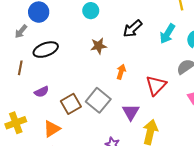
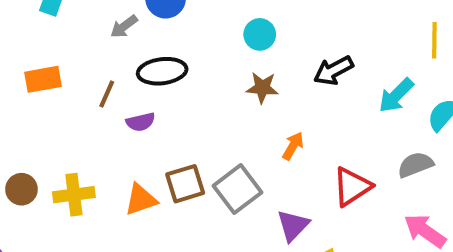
cyan circle: (91, 11) -> (260, 34), moved
purple semicircle: (42, 92) -> (141, 122), moved
orange triangle: (52, 129) -> (141, 199), moved

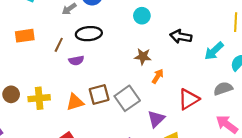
black arrow: (333, 71) -> (181, 36), turned 36
brown star: (262, 88) -> (143, 57), moved

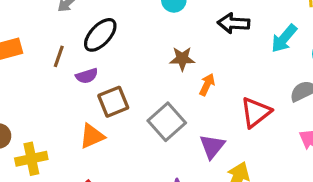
black ellipse: (89, 34) -> (100, 35), turned -35
brown square: (99, 94) -> (113, 102), moved
yellow cross: (39, 98) -> (31, 159), moved

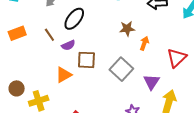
brown line: (59, 56) -> (49, 35), turned -48
brown square: (113, 102) -> (86, 60), turned 30
orange triangle: (92, 136) -> (64, 75), moved

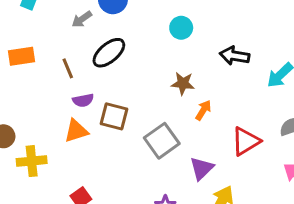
purple semicircle: (68, 45) -> (83, 100), moved

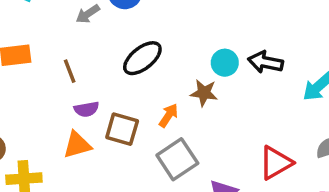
cyan circle: (181, 28) -> (225, 63), moved
black ellipse: (109, 53) -> (142, 58), moved
orange arrow: (203, 110) -> (168, 115), moved

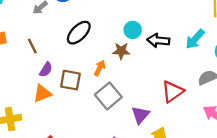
black arrow: (265, 62) -> (158, 40), moved
purple semicircle: (86, 109) -> (46, 70), turned -42

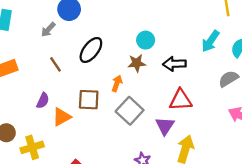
black arrow: (158, 40) -> (174, 64), moved
brown line: (32, 46) -> (55, 64), moved
purple semicircle: (46, 70) -> (43, 101), moved
red triangle: (173, 92) -> (181, 100), moved, turned 40

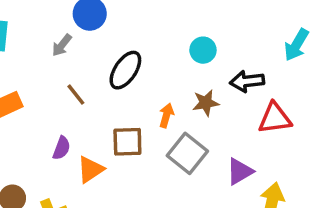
brown star: (137, 63) -> (206, 103), moved
red triangle: (181, 100) -> (275, 118), moved
purple triangle: (165, 126) -> (240, 171), turned 30

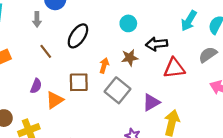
gray arrow: (62, 45) -> (37, 19), turned -40

